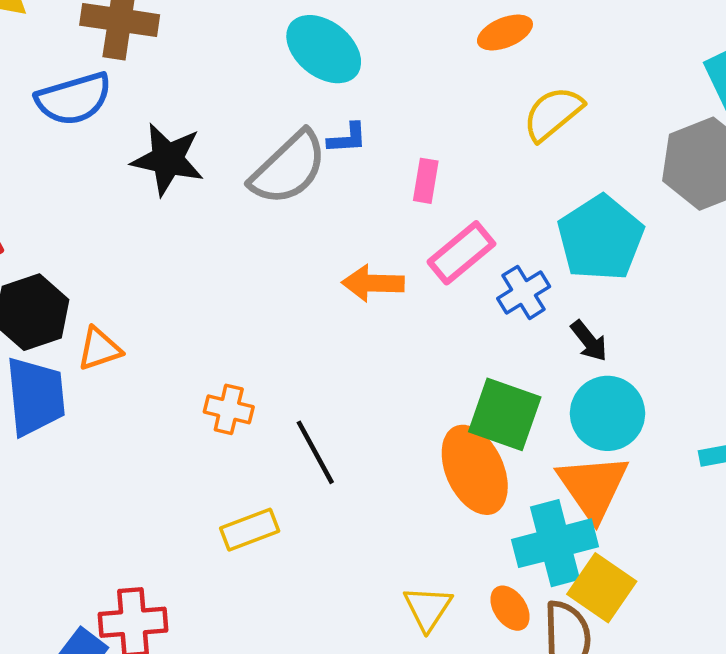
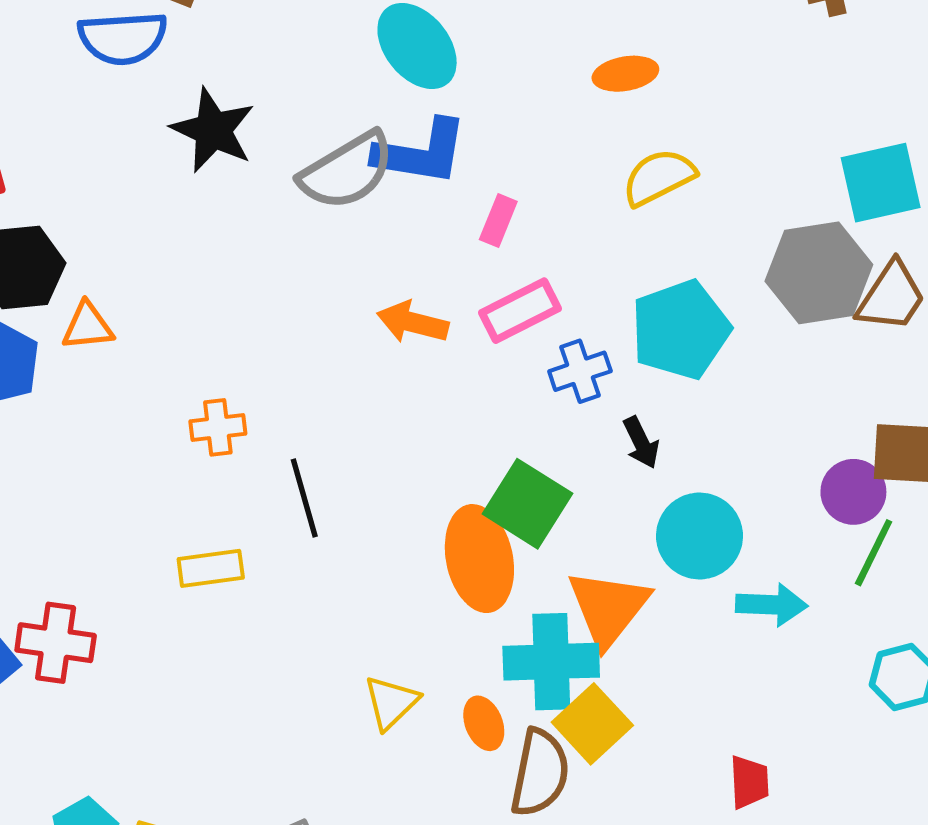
blue L-shape: (347, 138) -> (421, 152), size x2.0
orange cross: (229, 409) -> (218, 427), turned -33
cyan circle: (607, 413) -> (700, 536), moved

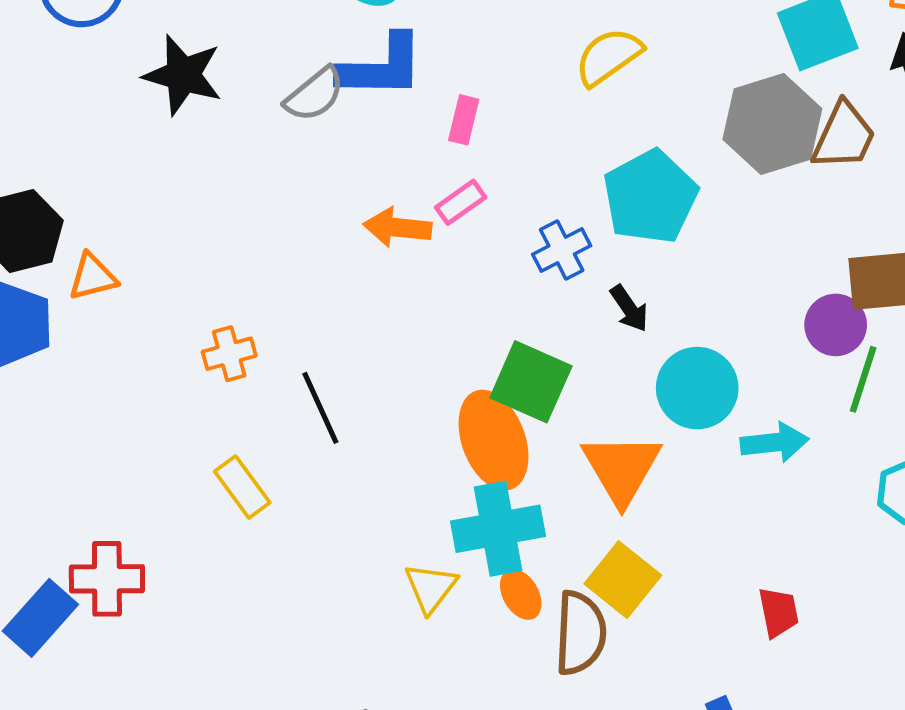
gray semicircle: (347, 171) -> (315, 94), size x0.7
pink rectangle: (520, 311) -> (461, 202), moved, size x0.7
yellow rectangle: (211, 568) -> (242, 487), turned 70
cyan cross: (551, 662) -> (498, 529), moved

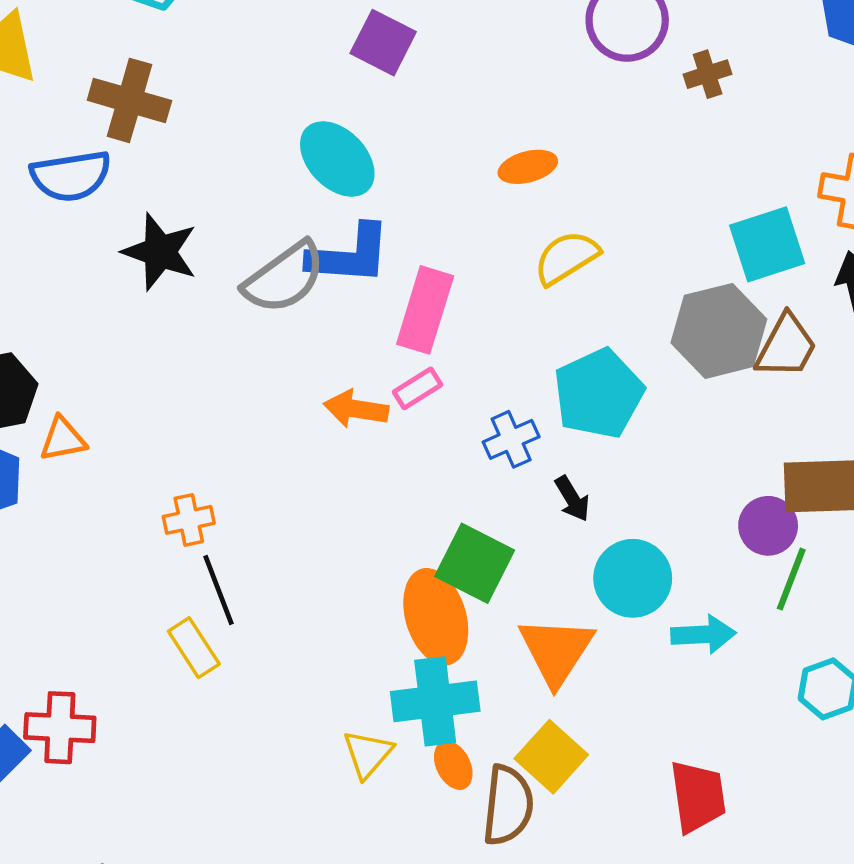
gray semicircle: (315, 94) -> (284, 278), size x1.4
pink rectangle: (464, 120) -> (425, 310), size x1.8
black line: (320, 408) -> (218, 590), moved
red trapezoid: (778, 612) -> (698, 796), size x1.5

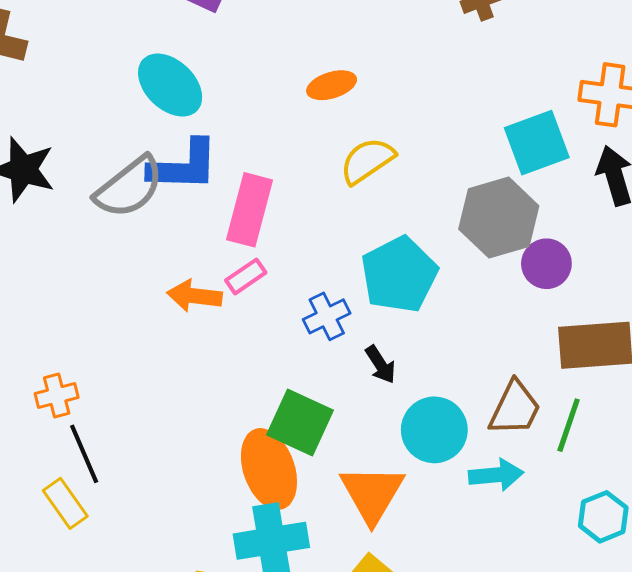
brown trapezoid: (786, 346) -> (515, 408), moved
purple circle: (768, 526) -> (546, 264), moved

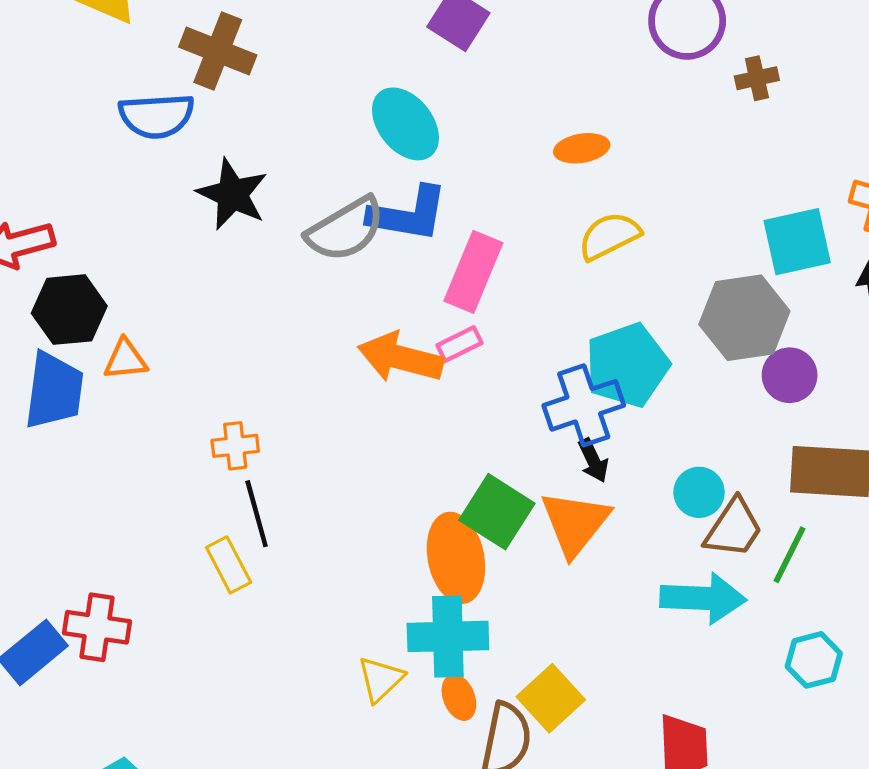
orange arrow: (194, 296) -> (400, 358), size x1.4
blue cross: (327, 316) -> (584, 405), moved, size x1.5
cyan circle: (434, 430) -> (699, 492), moved, size x0.7
cyan arrow: (496, 475) -> (703, 598), size x1.4
orange triangle: (372, 494) -> (575, 523), moved

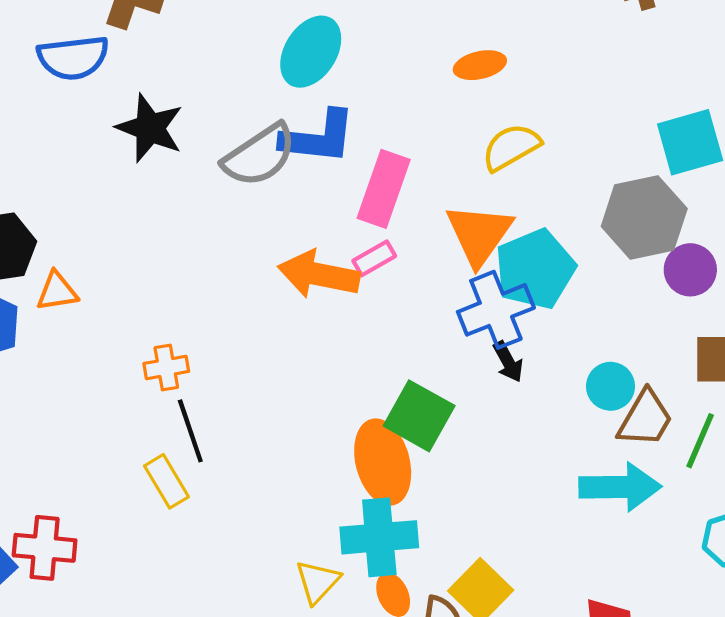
cyan ellipse: (405, 124) -> (311, 52), turned 74
orange triangle: (575, 523) -> (479, 234), moved

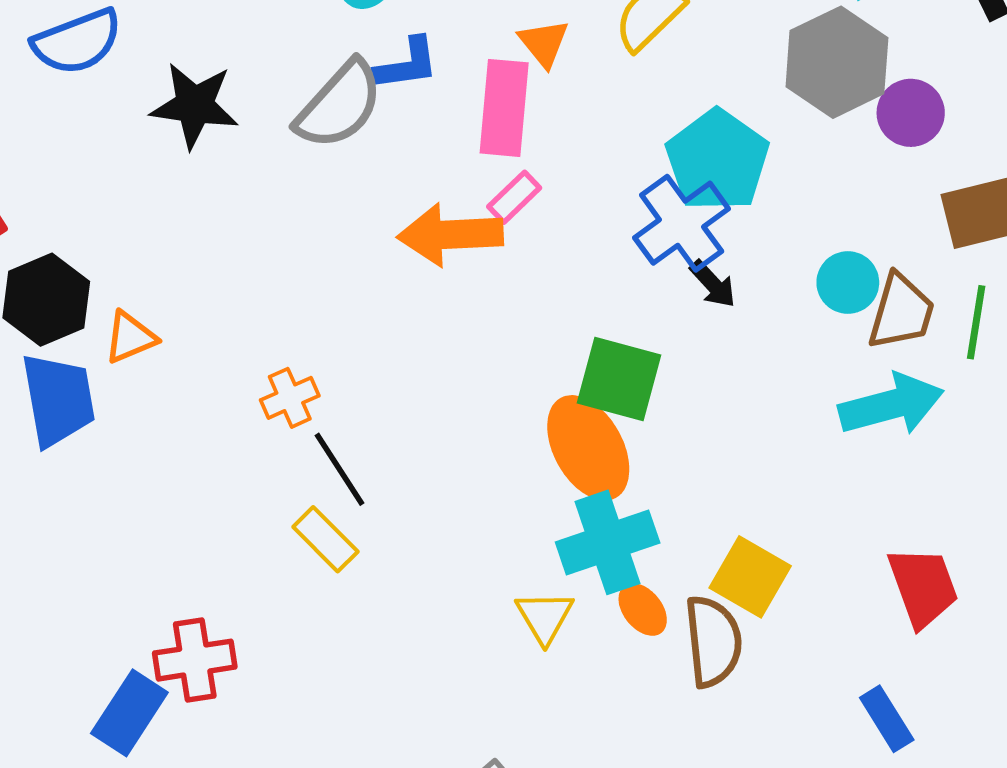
blue L-shape: (318, 137) -> (407, 64), size x0.7
orange triangle: (479, 234) -> (544, 43), moved, size x0.6

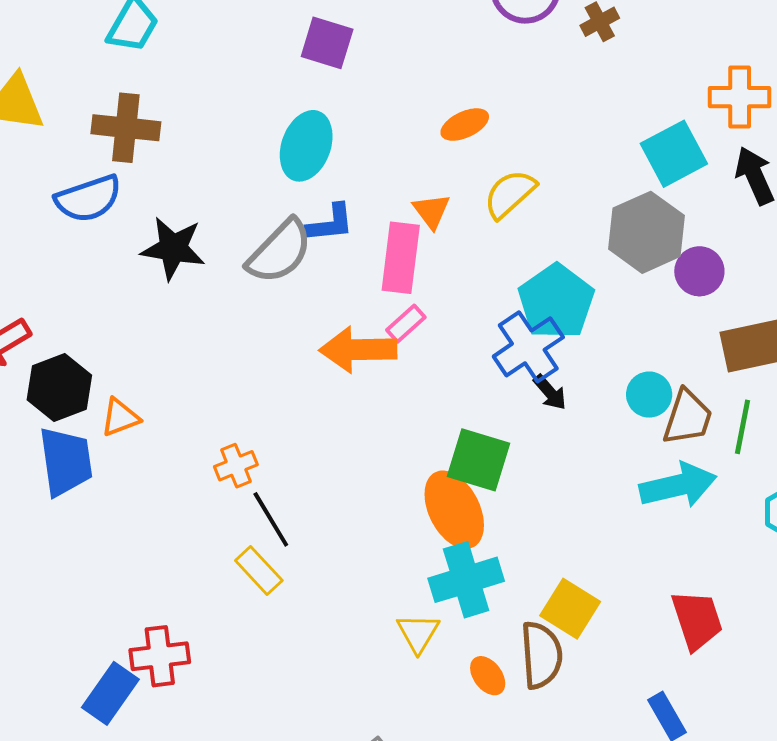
orange ellipse: (643, 609) -> (488, 676), moved

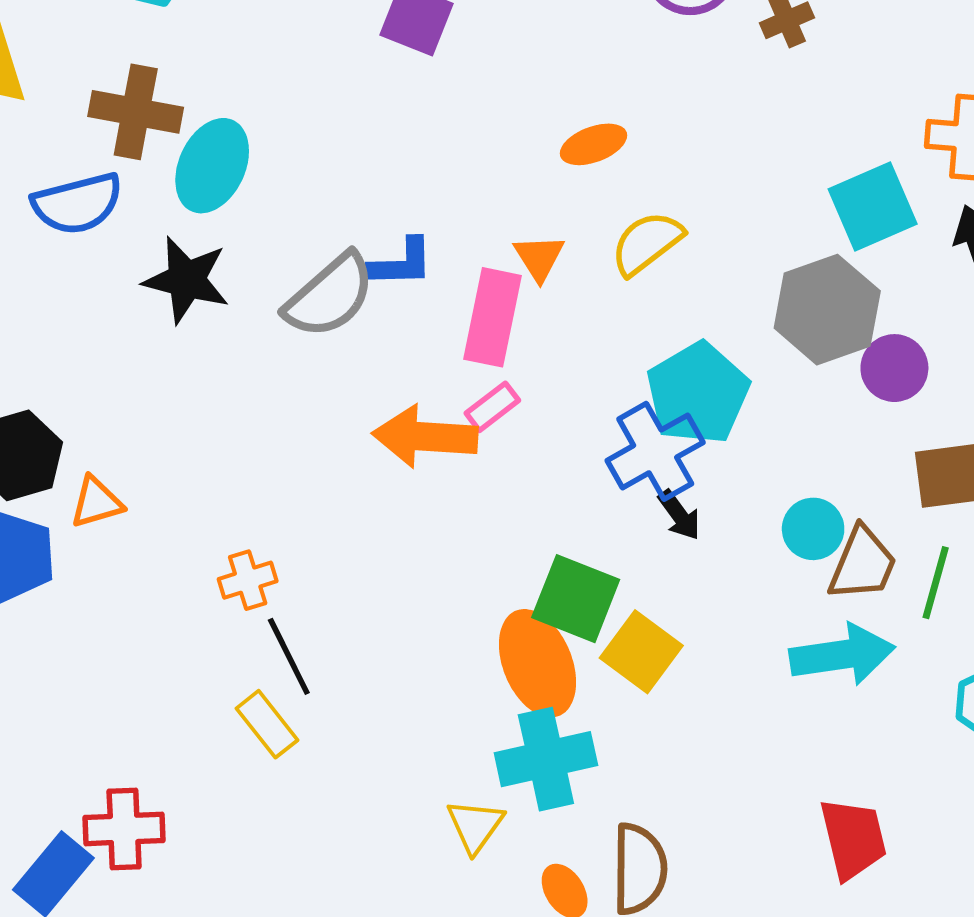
cyan ellipse: (306, 146) -> (212, 166), moved
yellow square: (570, 609) -> (641, 652), moved

